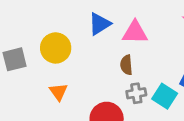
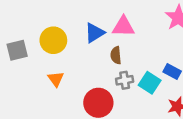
blue triangle: (100, 24) -> (95, 33), moved

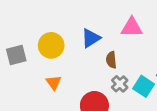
pink triangle: (123, 26) -> (132, 27), moved
gray cross: (125, 80) -> (120, 84), turned -35

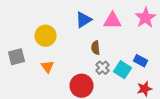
blue triangle: (91, 38) -> (84, 20), moved
gray square: (16, 55) -> (17, 57), moved

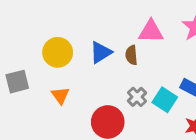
blue triangle: (84, 20) -> (101, 52), moved
brown semicircle: (96, 48) -> (131, 55), moved

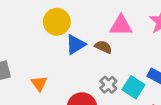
yellow circle: (58, 52) -> (57, 22), moved
brown semicircle: (131, 55) -> (103, 47), turned 120

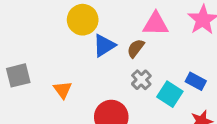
brown semicircle: (103, 47) -> (136, 48), turned -78
gray cross: (108, 85) -> (141, 80), moved

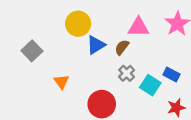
gray square: (18, 75) -> (32, 51), moved, turned -30

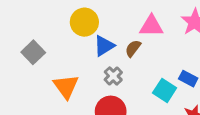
gray cross: (127, 73) -> (113, 76), moved
orange triangle: (62, 82) -> (66, 86), size x1.5

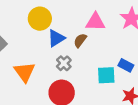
cyan square: (165, 90) -> (106, 75), turned -36

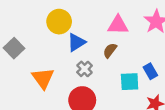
brown semicircle: (80, 40) -> (110, 50), moved
blue rectangle: (126, 65) -> (150, 71), turned 32

